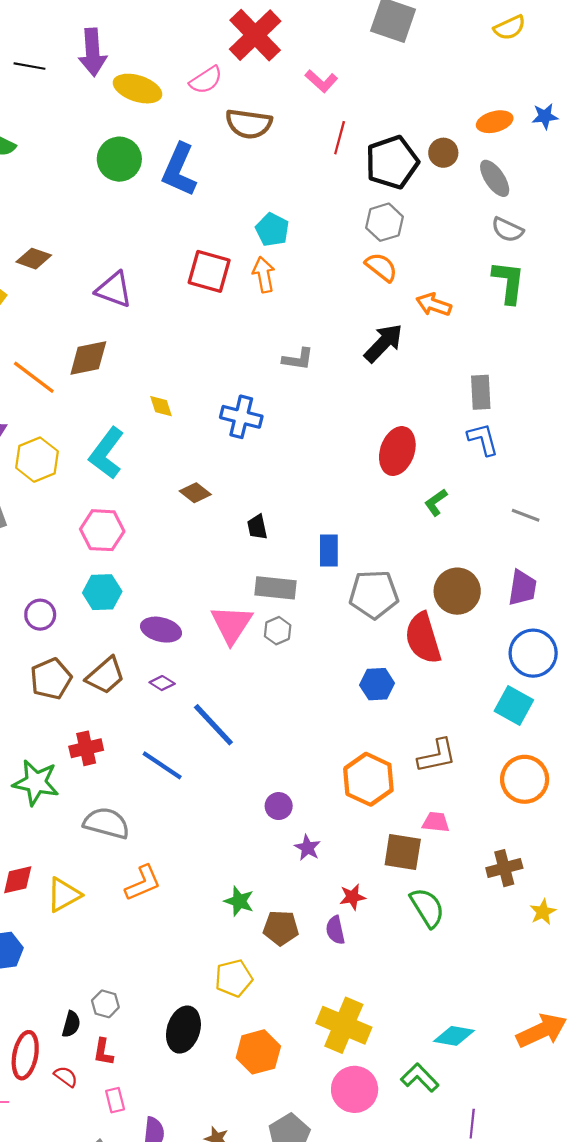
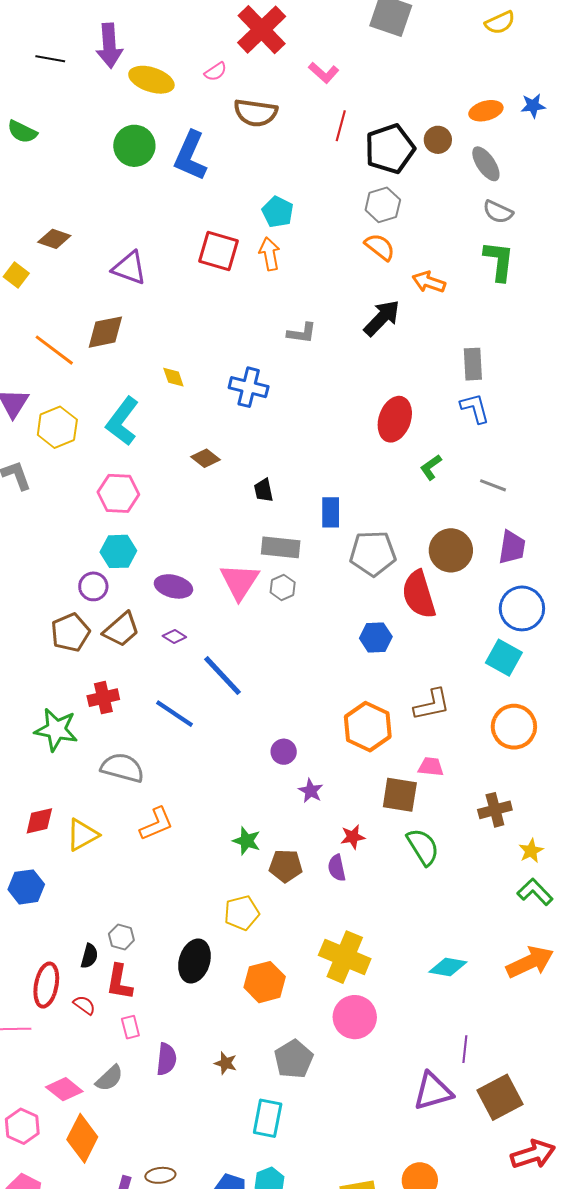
pink semicircle: (206, 80) -> (216, 72), size x0.7
gray line: (526, 515) -> (493, 485), moved
purple circle: (40, 615) -> (93, 586), moved
red L-shape: (103, 1052) -> (119, 982), size x1.4
green L-shape: (420, 1078) -> (535, 892), moved

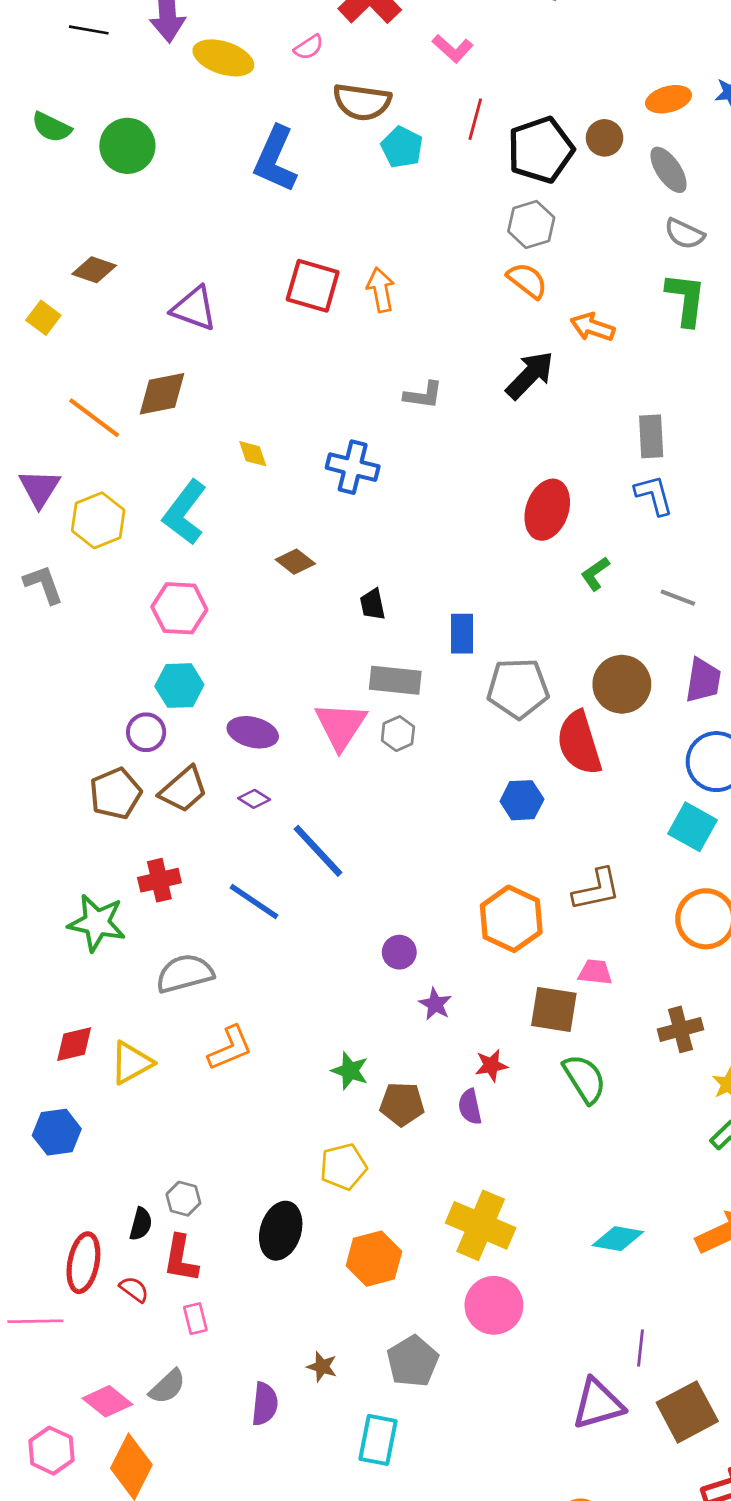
green circle: (134, 146) -> (127, 146), moved
cyan pentagon: (278, 212) -> (402, 147), moved
gray semicircle: (122, 768) -> (185, 973), turned -30
purple semicircle: (166, 1059) -> (265, 1404), moved

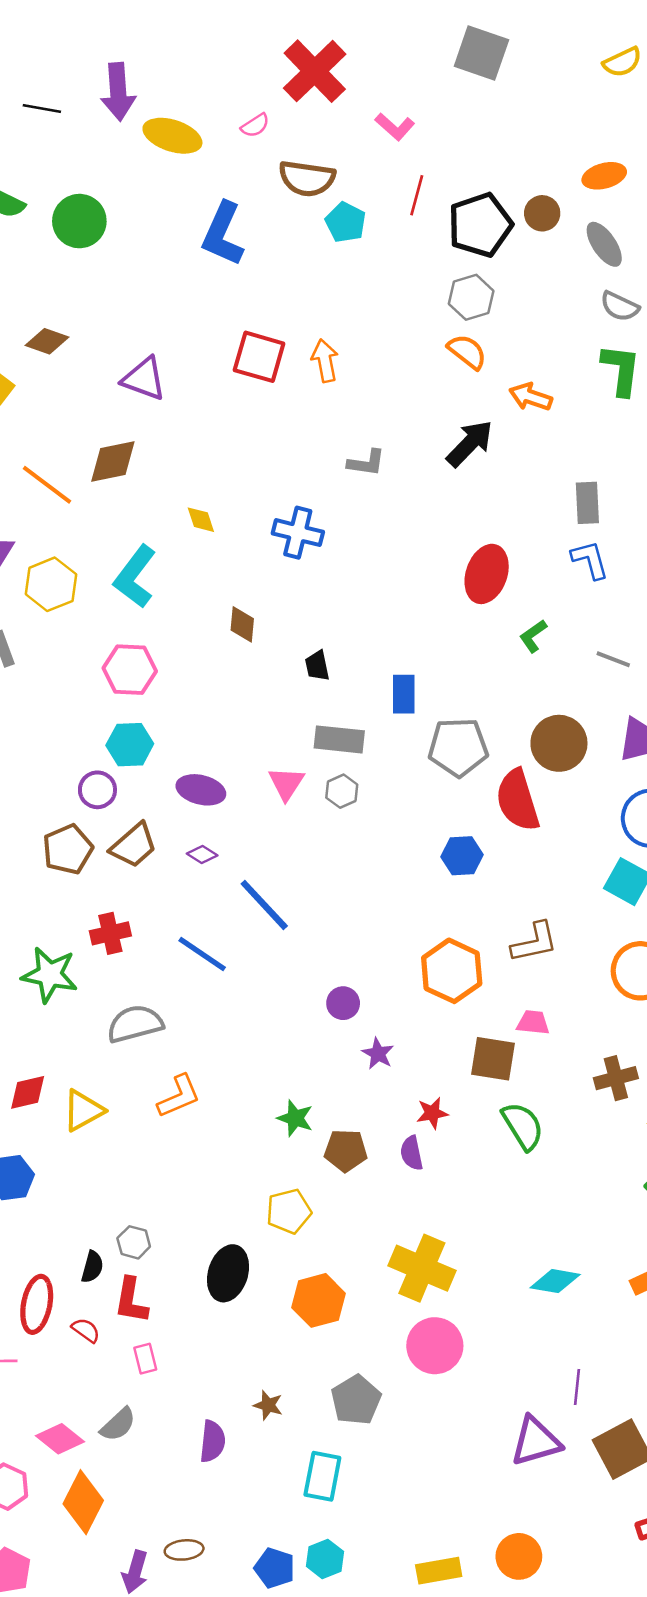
brown diamond: (295, 562) -> (242, 624), turned 57
pink triangle: (341, 726) -> (286, 783), size x0.7

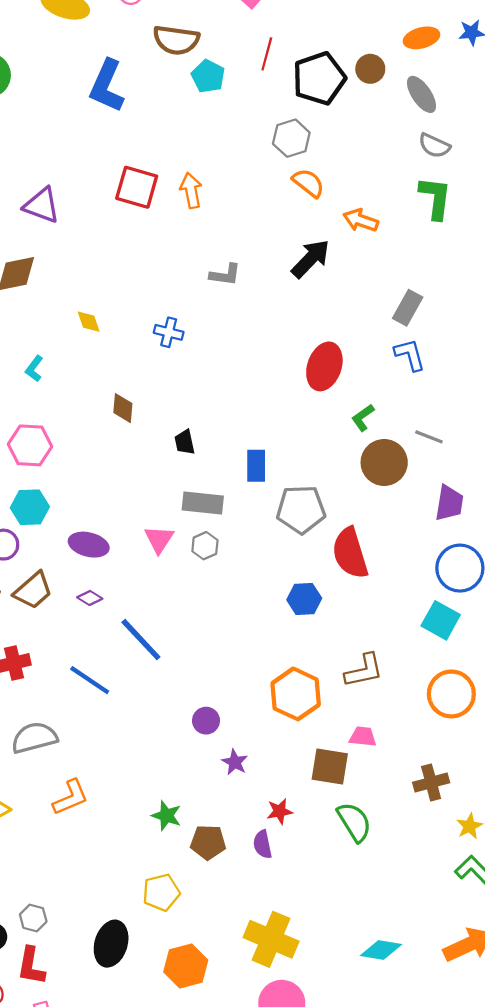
gray hexagon: (471, 297) -> (291, 138), moved
gray rectangle: (587, 503) -> (408, 308), turned 32
blue cross: (298, 533) -> (169, 332), size x0.7
cyan L-shape: (135, 577) -> (34, 369), size x0.5
brown circle: (559, 743) -> (384, 462), moved

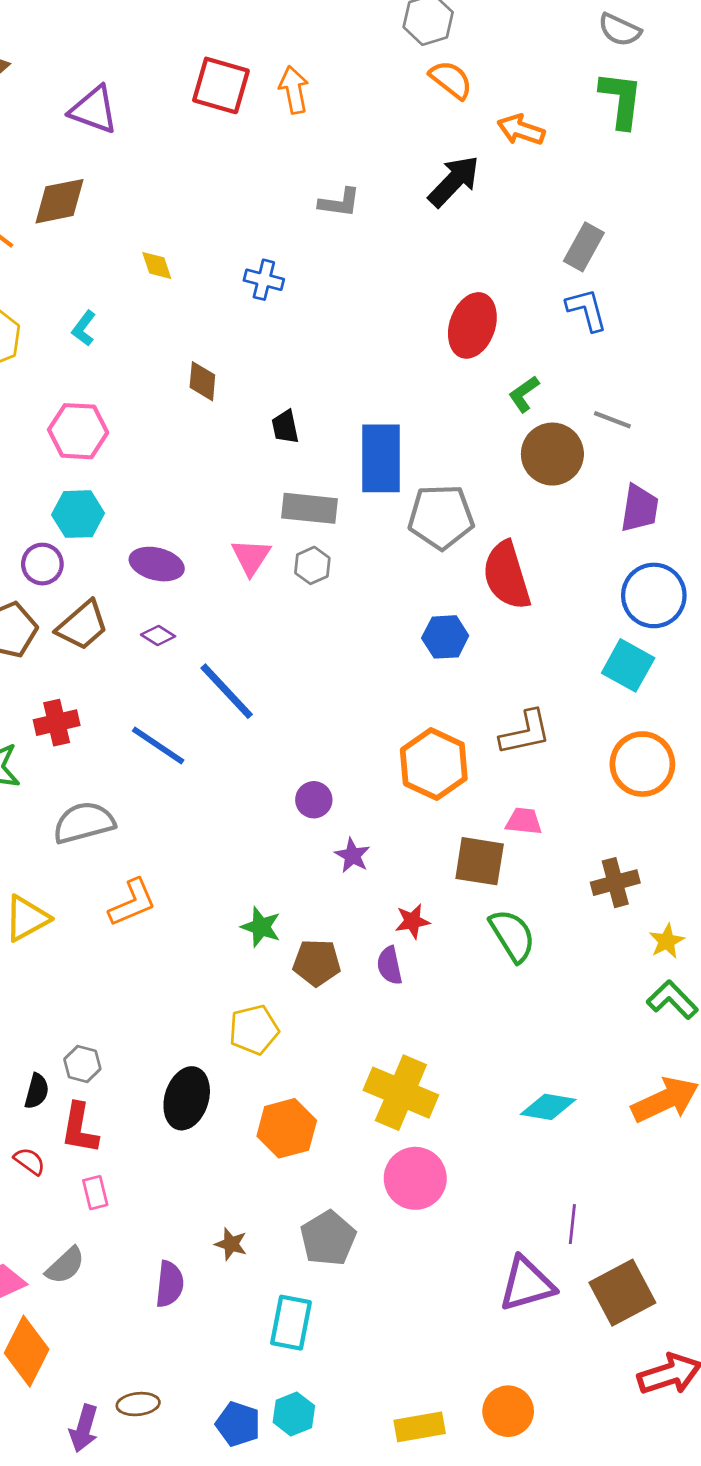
blue rectangle: (256, 466) -> (381, 458), size x1.6

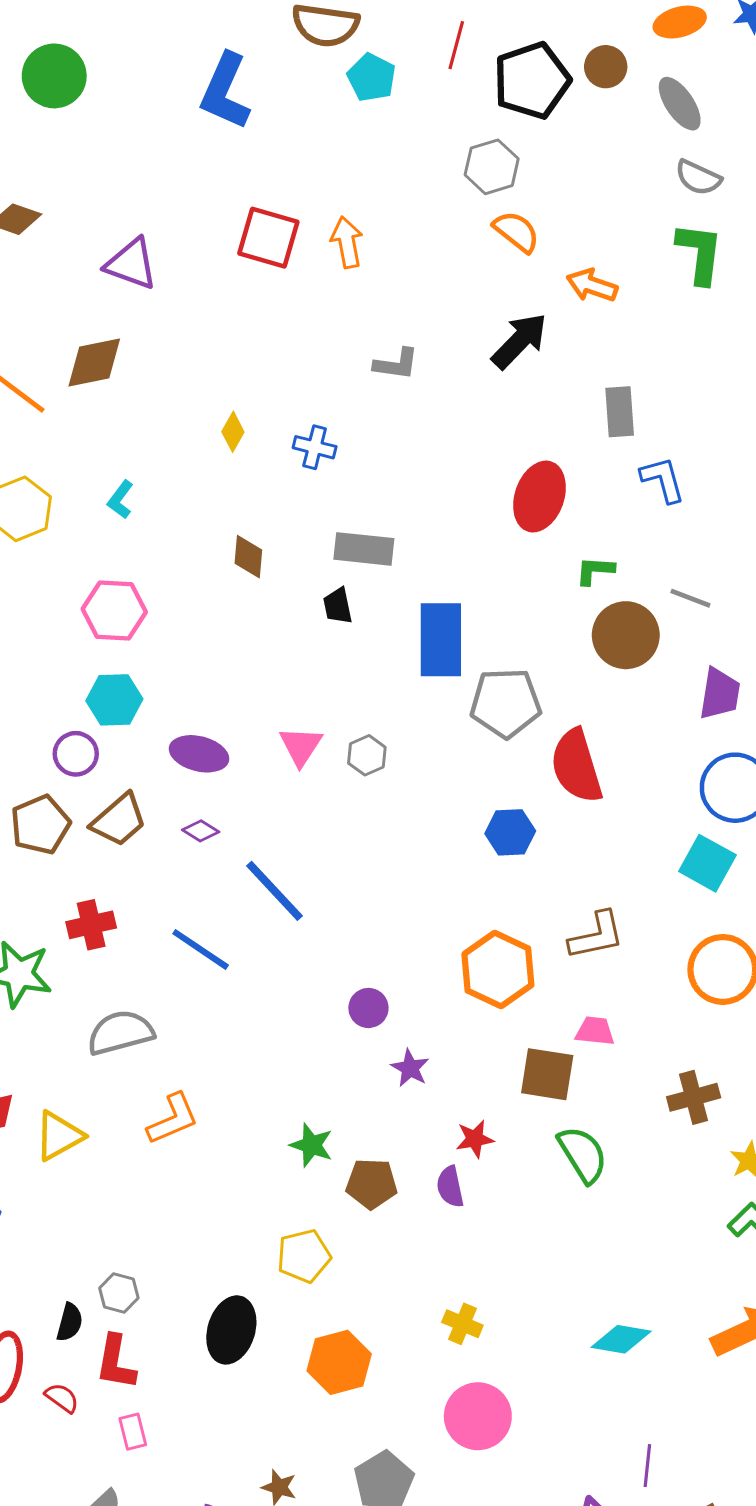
gray rectangle: (584, 247) -> (620, 412), moved, turned -33
yellow diamond: (157, 265) -> (233, 432), moved, turned 48
green L-shape: (524, 394) -> (595, 570), turned 39
gray rectangle: (310, 508) -> (364, 549), moved
yellow cross: (401, 1093) -> (462, 1324), size x0.5

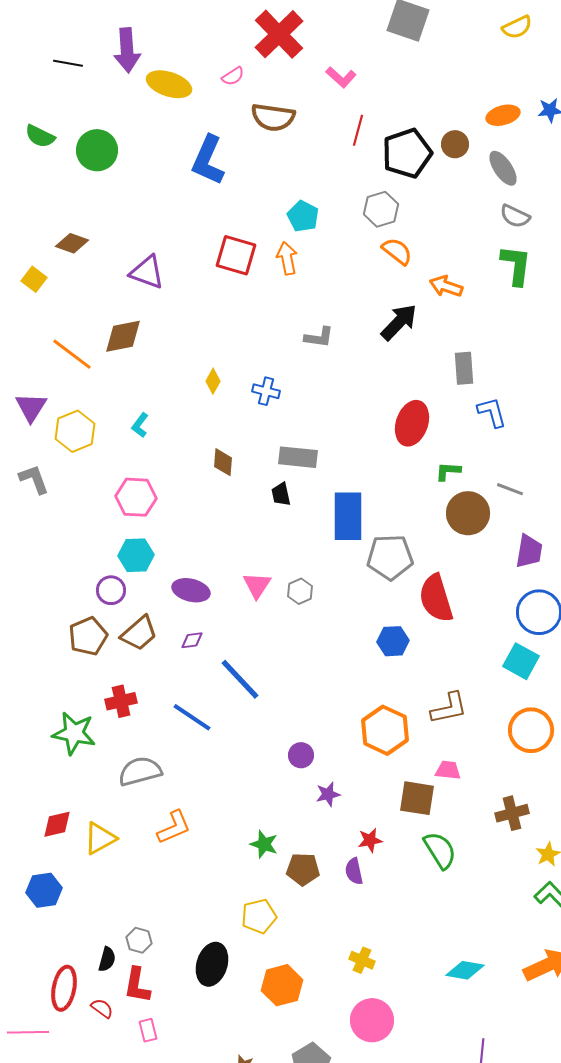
cyan pentagon: (372, 77) -> (303, 216), moved
purple diamond: (201, 831) -> (192, 640), turned -40
purple star: (410, 1068) -> (328, 794), turned 30

